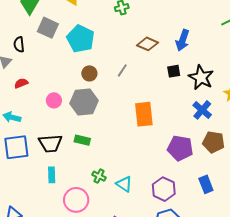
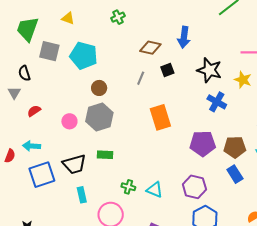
gray line: (122, 70) -> (141, 78), moved
black square: (174, 71) -> (167, 70), moved
brown pentagon: (213, 142) -> (235, 147), moved

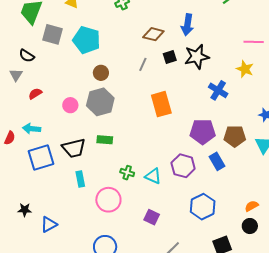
black star: (209, 70) -> (197, 57), moved, turned -30
black semicircle: (24, 73) -> (27, 56), turned -42
blue rectangle: (235, 174) -> (217, 161), moved
purple hexagon: (194, 187) -> (183, 166), moved

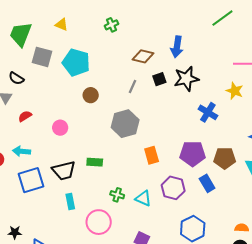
gray hexagon: (100, 102) -> (125, 124), moved
orange rectangle: (161, 104) -> (152, 155), moved, size x0.7
orange semicircle: (252, 206) -> (242, 228), turned 32

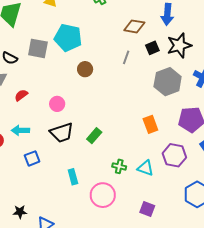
gray square: (42, 57) -> (38, 48), moved
gray hexagon: (125, 124) -> (168, 82), moved
green rectangle: (95, 162) -> (94, 136), turned -49
black trapezoid: (64, 171) -> (62, 133), moved
blue square: (31, 180) -> (32, 158), size x0.6

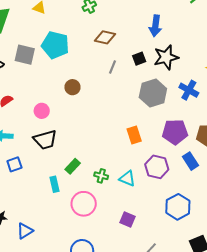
brown diamond: (134, 26) -> (105, 37), moved
brown circle: (85, 69) -> (72, 87), moved
green rectangle: (94, 136) -> (73, 166), moved

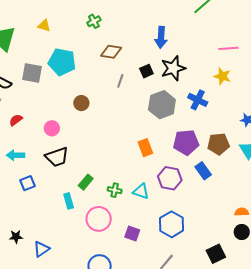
blue hexagon: (178, 207) -> (172, 224), moved
purple square: (127, 219) -> (132, 233), moved

